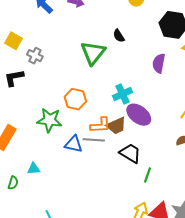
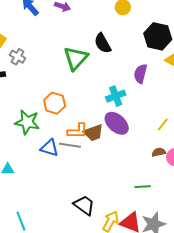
black semicircle: (119, 36) -> (103, 43), size x1.5
cyan cross: (123, 94) -> (116, 96), moved
black trapezoid: (130, 153) -> (84, 205), moved
green line: (147, 175) -> (143, 187), moved, turned 63

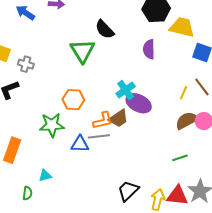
cyan cross: (116, 96) -> (126, 90), moved
brown semicircle: (159, 152) -> (187, 121), size x1.6
black trapezoid: (84, 205) -> (128, 191), turned -65

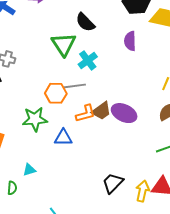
cyan cross: (126, 90) -> (88, 60), moved
purple ellipse: (139, 103) -> (124, 113), moved
gray line: (99, 136) -> (75, 86), moved

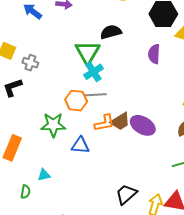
black semicircle: (85, 22) -> (111, 32), turned 115
cyan cross: (88, 60) -> (93, 72), moved

